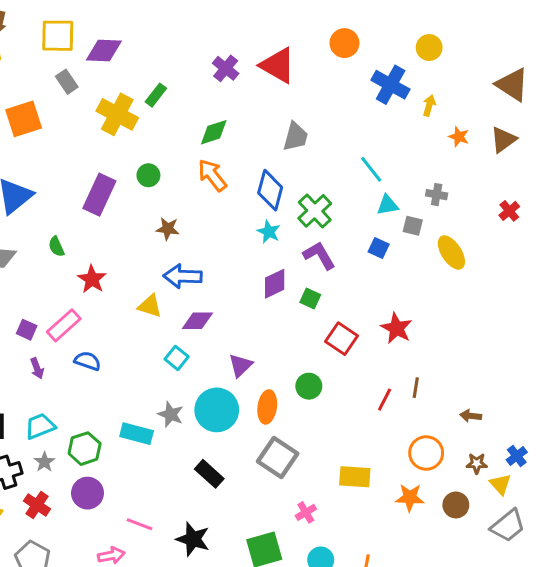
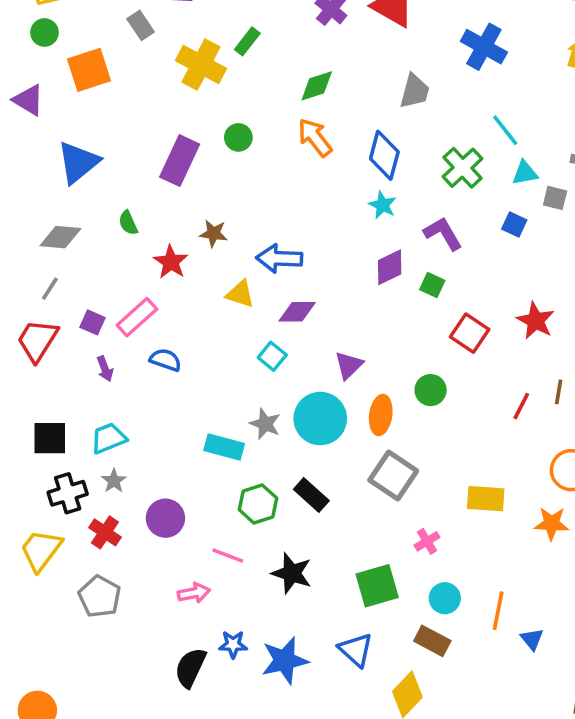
blue cross: (391, 85) -> (484, 47), moved
green cross: (315, 211) -> (463, 168), moved
brown star: (168, 229) -> (213, 234), moved
green hexagon: (85, 449) -> (258, 504), moved

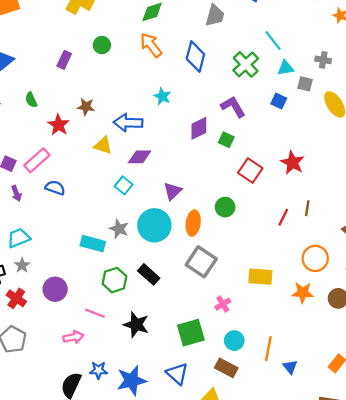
purple rectangle: (180, 161) -> (64, 60), size x0.6
cyan star: (383, 205) -> (162, 96), moved

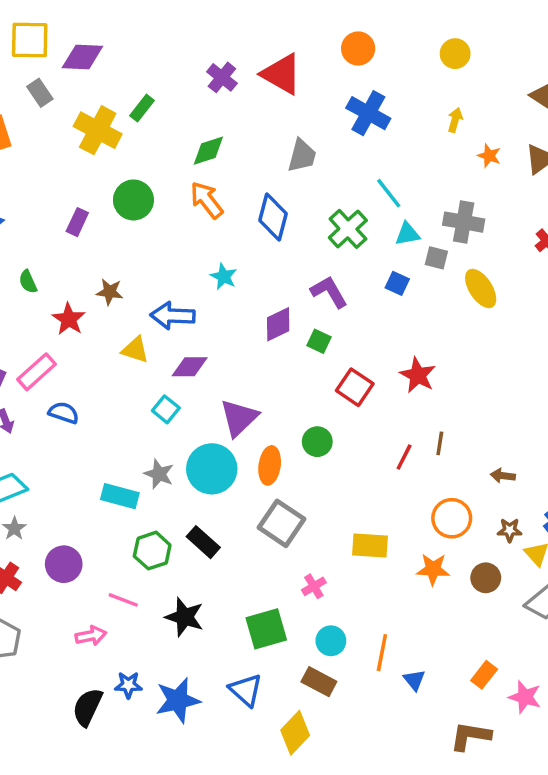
green circle: (102, 45) -> (133, 200), size x1.5
gray cross: (323, 60) -> (464, 222), size x1.6
purple triangle: (173, 191) -> (239, 418), size x1.4

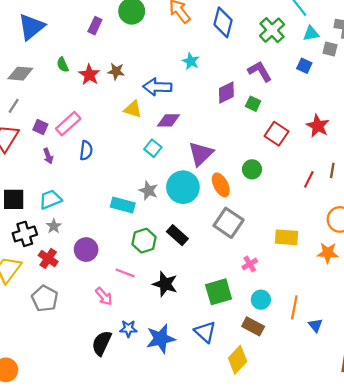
red star: (69, 319) -> (89, 75), moved
blue semicircle: (64, 413) -> (86, 150), turned 78
orange ellipse: (270, 465) -> (221, 185), turned -35
pink arrow: (91, 636) -> (104, 296), turned 60

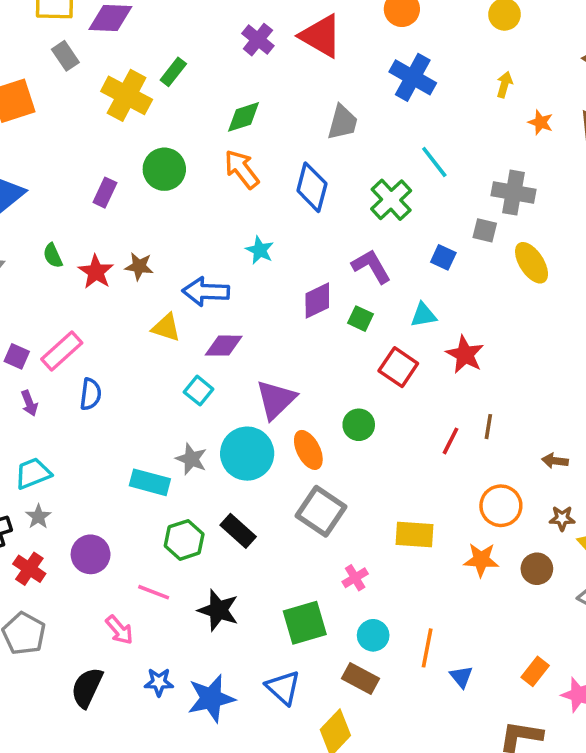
cyan triangle: (311, 33) -> (424, 315), moved
black semicircle: (102, 343) -> (87, 688), moved

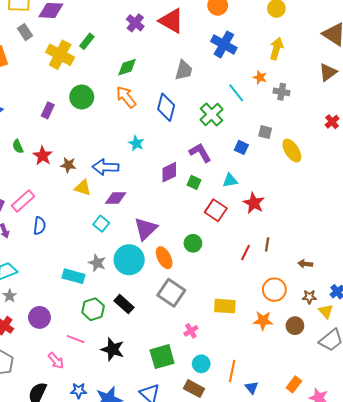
yellow arrow: (505, 85) -> (276, 49), size x1.5
orange star: (541, 122) -> (260, 77), moved
gray cross: (514, 193) -> (282, 92), moved, size x0.7
brown star: (139, 266) -> (68, 165), moved

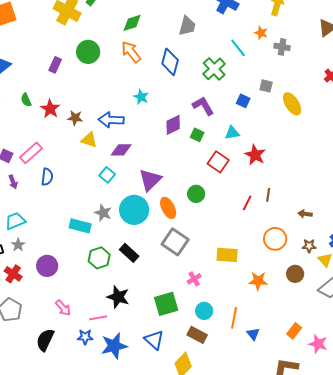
orange star: (263, 321) -> (258, 281), moved
pink line: (76, 339) -> (98, 318), moved, turned -30

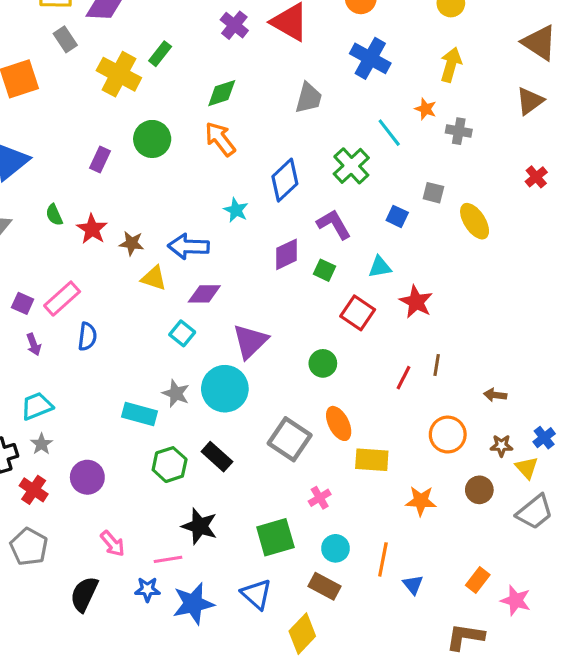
blue diamond: (170, 62) -> (285, 180), moved, turned 32
orange ellipse: (168, 208) -> (339, 423), moved

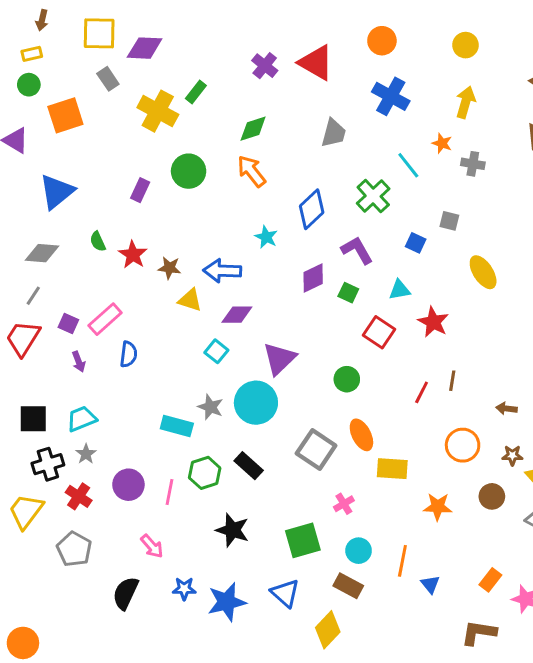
yellow ellipse: (475, 221) -> (483, 272), moved
pink line: (168, 559) -> (169, 492), moved, turned -70

